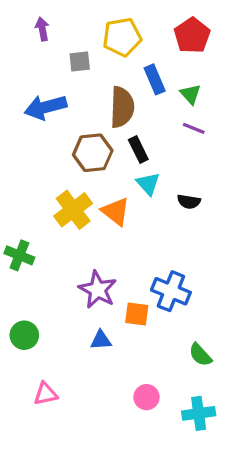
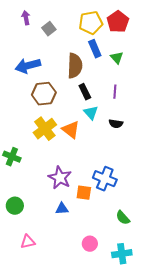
yellow pentagon: (122, 37) -> (91, 23), moved
gray square: (80, 62) -> (49, 29), moved, turned -32
purple line: (194, 128) -> (115, 92), moved, turned 72
brown hexagon: (93, 153) -> (44, 94), moved

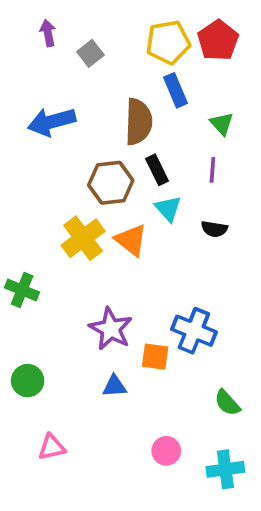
green triangle: (117, 58) -> (222, 124), moved
brown hexagon: (44, 94) -> (111, 183), moved

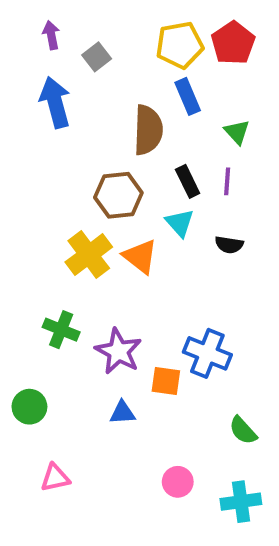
blue arrow: (52, 122) -> (55, 102), moved, turned 90
black rectangle: (157, 170) -> (188, 181), moved
green cross: (22, 290) -> (61, 330), moved

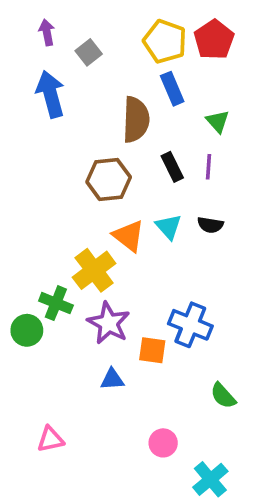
yellow pentagon: (180, 45) -> (165, 41), turned 30
cyan triangle: (180, 223) -> (169, 227), moved
yellow cross: (89, 255) -> (94, 270), moved
green circle: (29, 407) -> (27, 330), moved
cyan cross: (241, 502) -> (210, 479), moved, turned -32

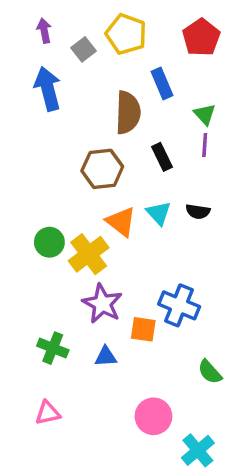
yellow pentagon: (165, 41) -> (126, 34), moved
purple line: (209, 167) -> (205, 145), moved
green cross: (56, 303) -> (53, 348), moved
green circle: (27, 330) -> (49, 242), moved
pink circle: (163, 443) -> (153, 416), size x1.4

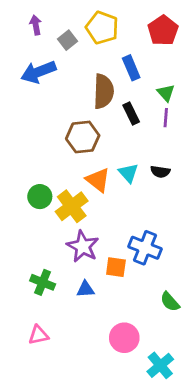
blue arrow: (48, 89) -> (38, 72), turned -96
black rectangle: (162, 157) -> (131, 114), moved

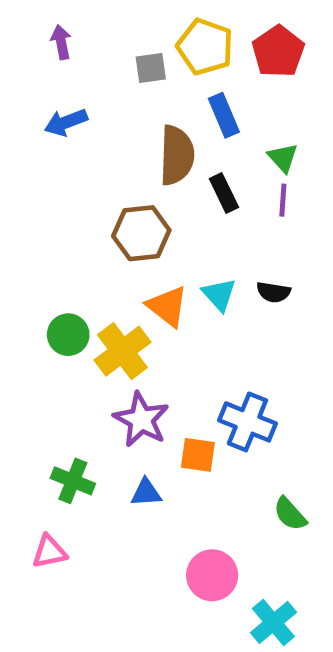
yellow pentagon: (102, 28) -> (205, 47), moved
gray square: (68, 40) -> (151, 68), moved, turned 30
blue arrow: (38, 72) -> (66, 122), size x0.7
pink triangle: (38, 335) -> (49, 552), moved

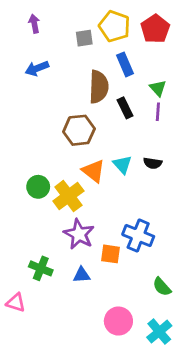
pink triangle: (49, 552) -> (16, 303), moved, turned 30
cyan cross: (273, 622) -> (159, 332), moved

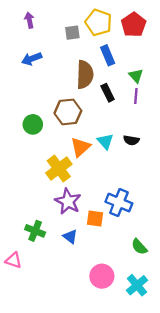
orange triangle: (93, 171) -> (80, 147), turned 40
green circle: (38, 187) -> (33, 124), moved
blue triangle: (82, 275) -> (70, 237), turned 42

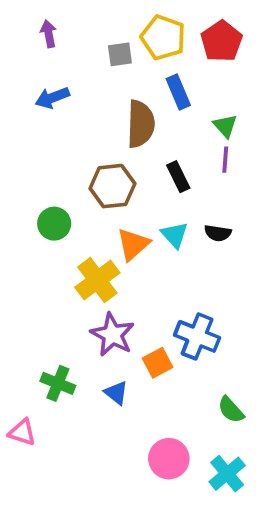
black rectangle: (108, 93) -> (178, 177), moved
green circle: (33, 124) -> (54, 224), moved
orange square: (95, 218) -> (158, 363), turned -36

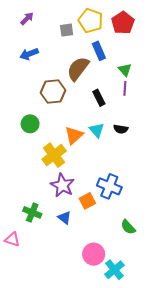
purple arrow: (49, 34) -> (27, 19), turned 56
brown semicircle: (141, 124) -> (78, 69), turned -145
brown hexagon: (112, 186) -> (53, 92), moved
cyan cross: (227, 474) -> (114, 270), moved

